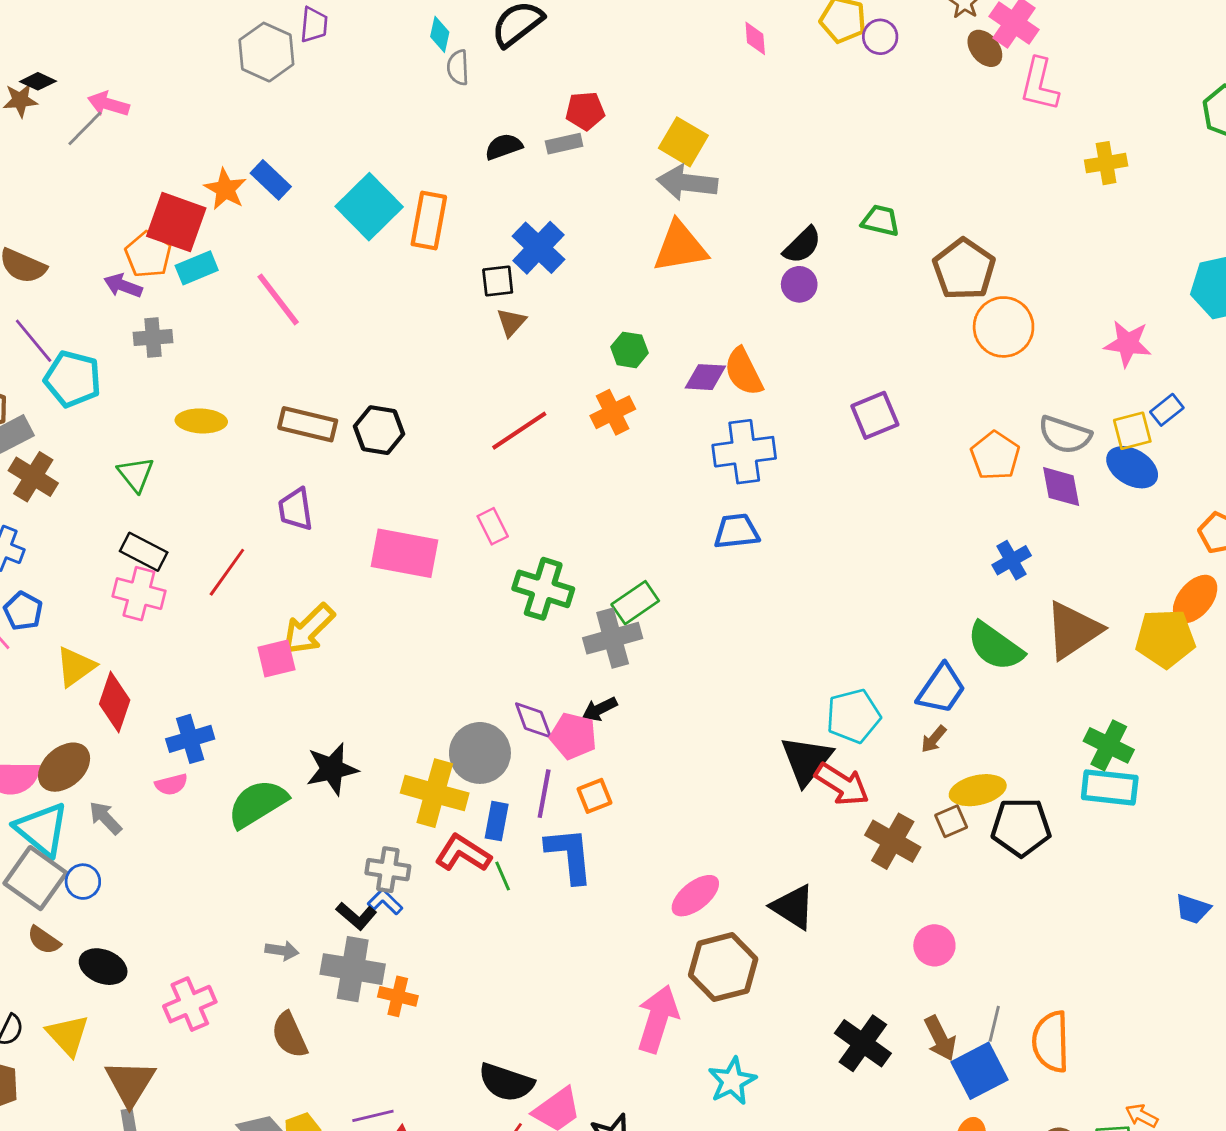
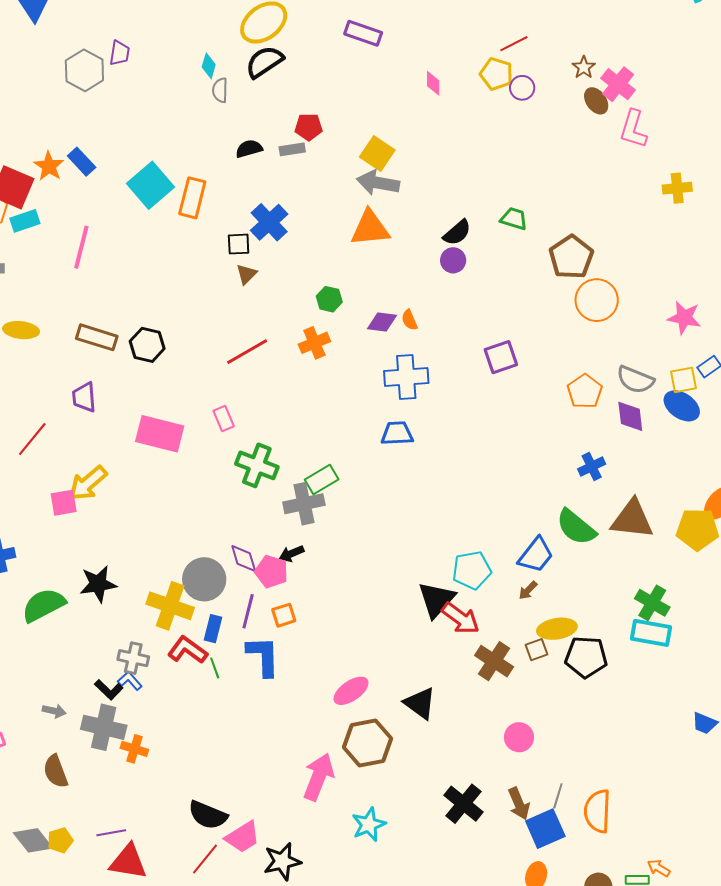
pink line: (278, 299) -> (81, 247), turned 48
orange semicircle: (743, 372) -> (409, 320), size x0.6
brown triangle: (1073, 630) -> (632, 519), turned 36

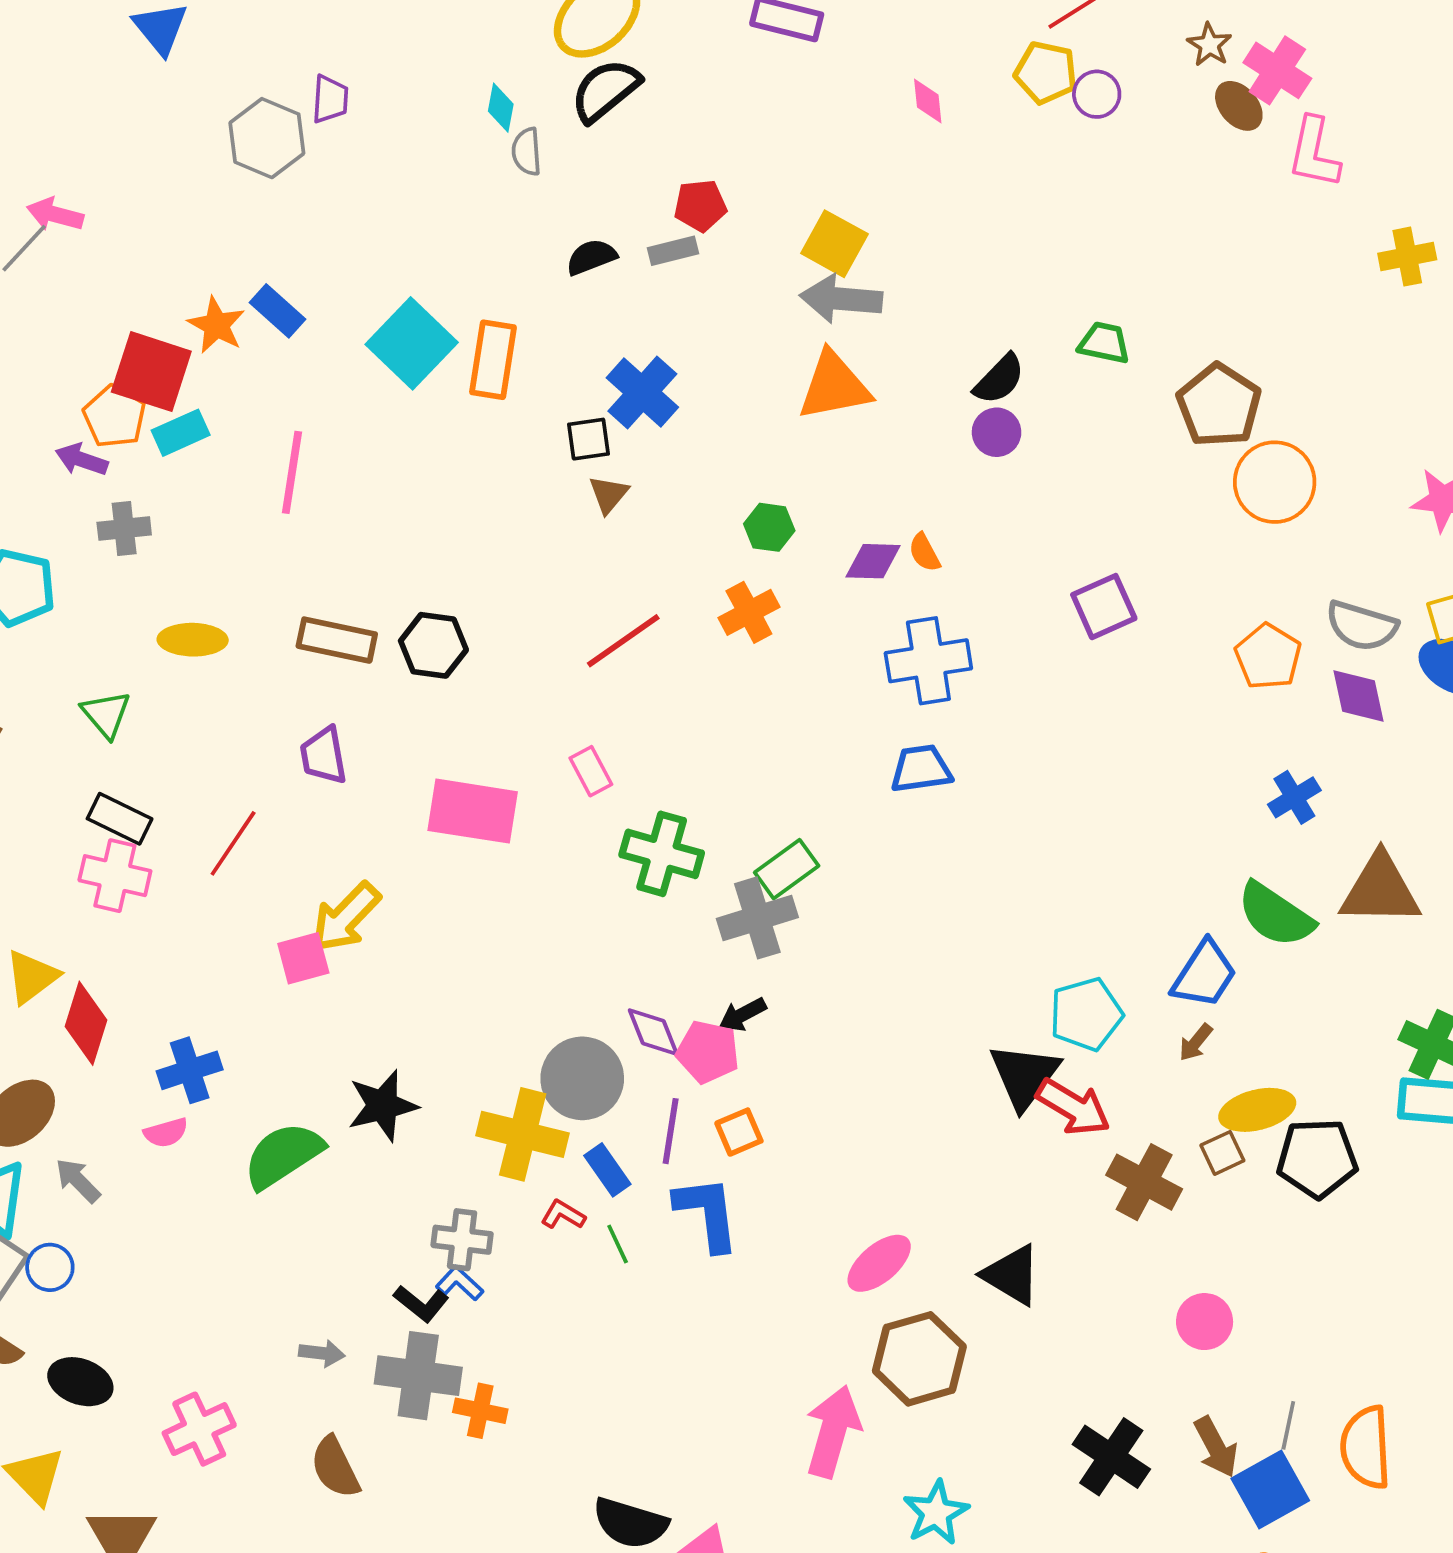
blue rectangle: (213, 629) -> (607, 1170), turned -44
red L-shape: (187, 650) -> (563, 1215), size x0.6

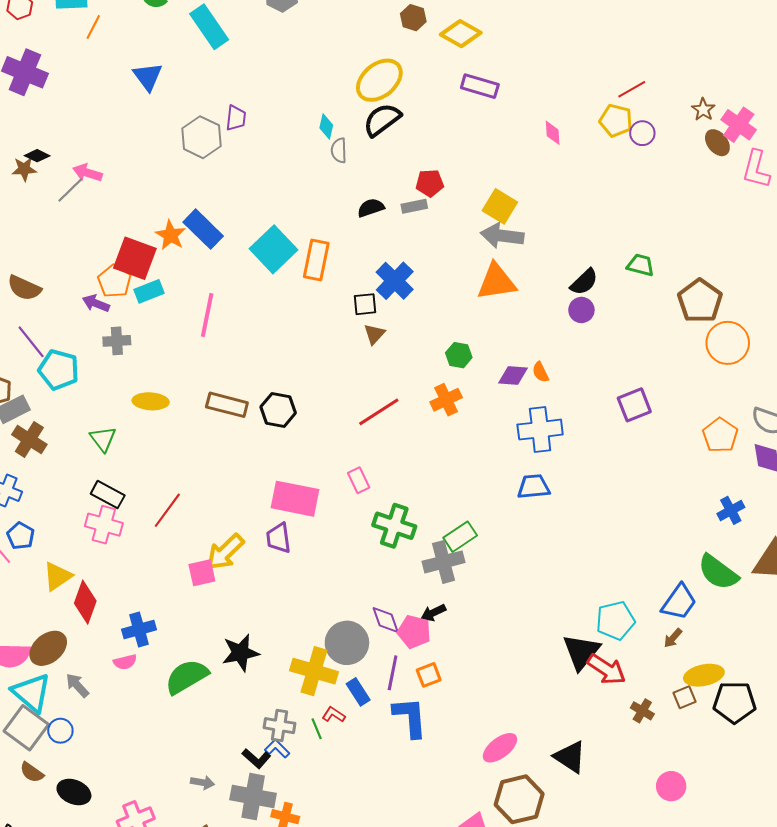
blue rectangle: (277, 311) -> (203, 229), size x1.4
purple trapezoid: (324, 756) -> (279, 538), moved
brown cross: (1144, 1182) -> (642, 711), size x0.6
green line: (618, 1244) -> (317, 729), moved

